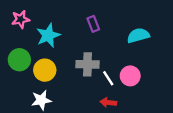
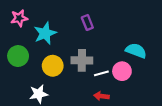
cyan semicircle: (138, 35) -> (136, 51), moved, turned 36
yellow circle: (45, 70) -> (53, 66), moved
white line: (108, 78) -> (101, 73), turned -72

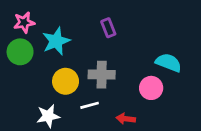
green circle: (18, 56) -> (20, 52), moved
white line: (101, 73) -> (90, 105), moved

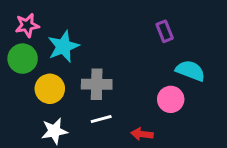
purple rectangle: (108, 28) -> (165, 31), moved
gray cross: (102, 75) -> (97, 84), moved
yellow circle: (66, 81) -> (50, 89), moved

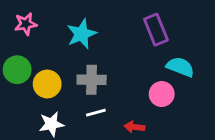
purple rectangle: (165, 31) -> (156, 30), size x1.5
cyan star: (63, 46) -> (82, 34), moved
green circle: (23, 59) -> (17, 70), moved

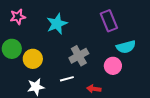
cyan semicircle: (180, 67) -> (126, 47), turned 144
gray cross: (92, 80) -> (79, 56), moved, turned -30

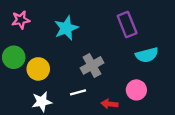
pink circle: (113, 66) -> (136, 90), moved

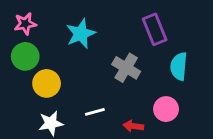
cyan semicircle: (147, 55) -> (179, 66), turned 110
green circle: (14, 57) -> (25, 56), moved
gray cross: (92, 65) -> (126, 68), moved, turned -30

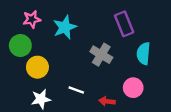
pink star: (25, 24) -> (32, 19), moved
white line: (95, 112) -> (76, 90), turned 35

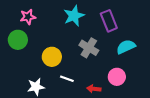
cyan star: (65, 27) -> (74, 16), moved
cyan semicircle: (143, 53) -> (126, 47), turned 60
yellow circle: (37, 67) -> (52, 57), moved

